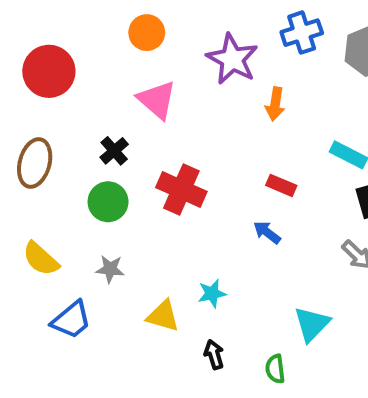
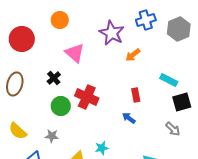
orange circle: (147, 33) -> (60, 20), moved
orange arrow: (275, 104) -> (133, 55), turned 42
red rectangle: (281, 185) -> (136, 95), turned 56
green circle: (108, 202) -> (61, 106), moved

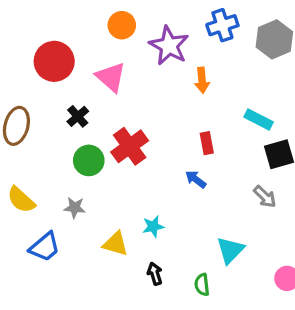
orange circle: (60, 20) -> (122, 25), moved
red circle: (22, 39) -> (54, 61), moved
orange arrow: (133, 55) -> (202, 80), turned -56
red cross: (87, 97) -> (130, 146), turned 30

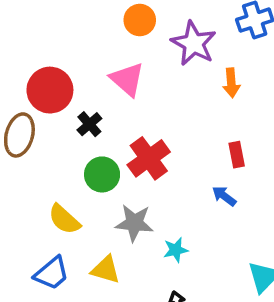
red circle: (54, 61) -> (50, 90), moved
yellow semicircle: (21, 200) -> (64, 219), moved
gray star: (75, 208) -> (134, 223), moved, size x1.5
yellow triangle: (115, 244) -> (106, 270), moved

